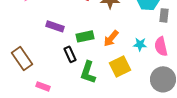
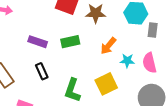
green rectangle: (85, 36) -> (70, 42), moved
orange arrow: (111, 38) -> (108, 46), moved
black rectangle: (70, 54) -> (42, 71), moved

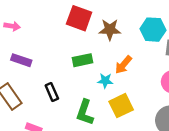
purple rectangle: (38, 42) -> (21, 60), moved
cyan star: (127, 61) -> (105, 81), moved

